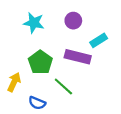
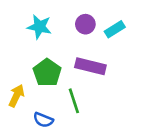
cyan rectangle: (99, 40) -> (115, 29), moved
green line: (63, 86) -> (74, 101), turned 30

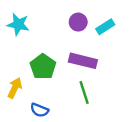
cyan star: (39, 27) -> (18, 24), moved
green line: (74, 101) -> (84, 93), moved

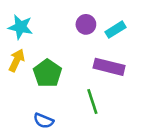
purple rectangle: (83, 61) -> (109, 67), moved
yellow arrow: (15, 88) -> (17, 60), moved

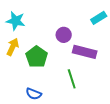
purple circle: (86, 24) -> (64, 35), moved
cyan rectangle: (116, 30) -> (99, 18), moved

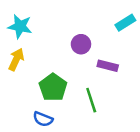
purple rectangle: (85, 52) -> (108, 66), size x0.7
green pentagon: (37, 57) -> (53, 87), moved

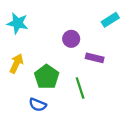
yellow arrow: (16, 59) -> (16, 63), moved

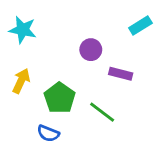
green line: (80, 88) -> (102, 112), turned -35

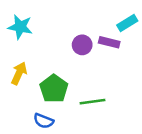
purple rectangle: (121, 74) -> (109, 42), moved
green line: (102, 112) -> (92, 102), turned -45

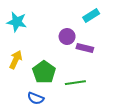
cyan rectangle: (127, 23) -> (91, 16), moved
purple rectangle: (109, 42) -> (85, 48), moved

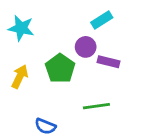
cyan rectangle: (91, 16) -> (102, 20), moved
green pentagon: (44, 72) -> (60, 68), moved

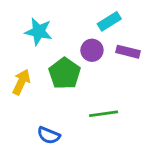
cyan star: (21, 28) -> (39, 31), moved
purple rectangle: (108, 62) -> (128, 52), moved

